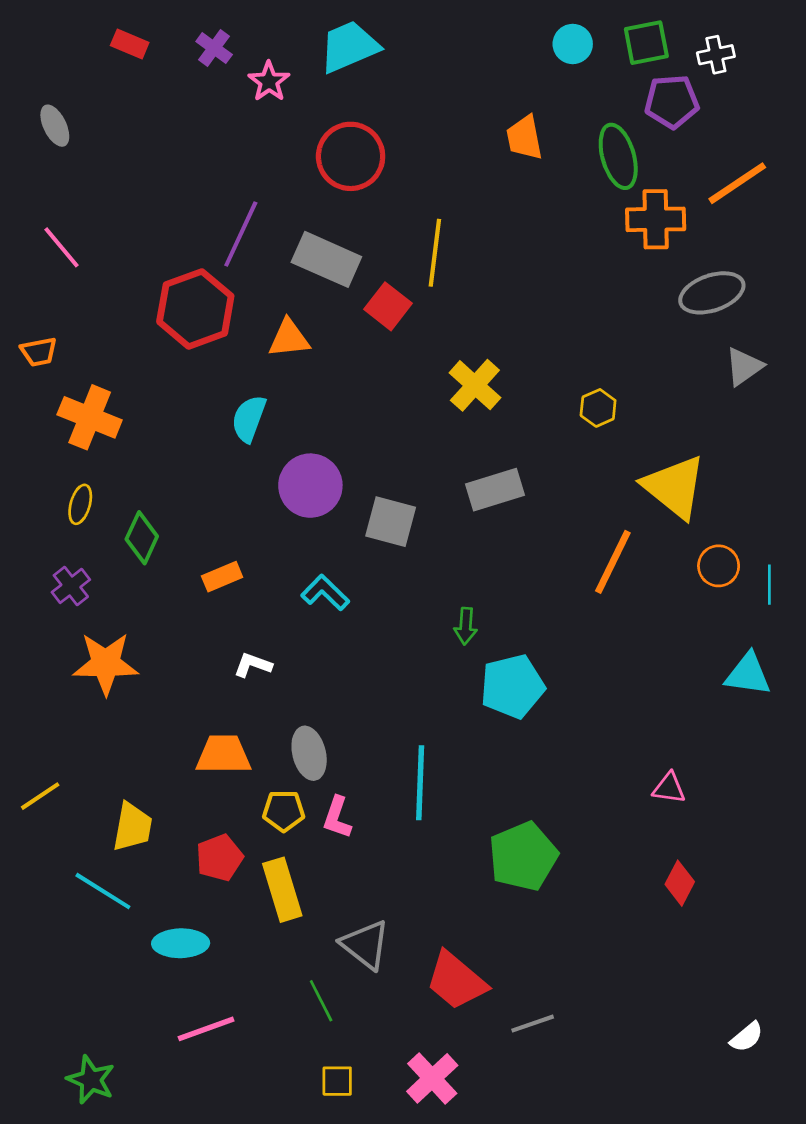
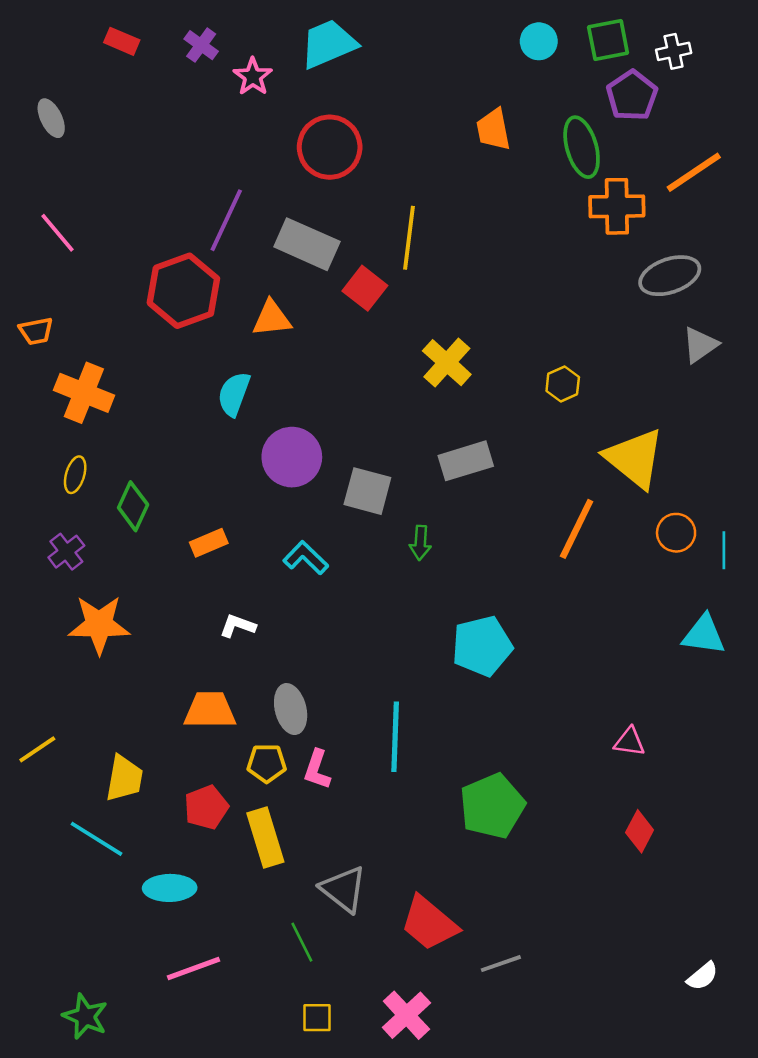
purple pentagon: (672, 102) -> (632, 95), turned -30
green arrow: (466, 626) -> (420, 543), moved

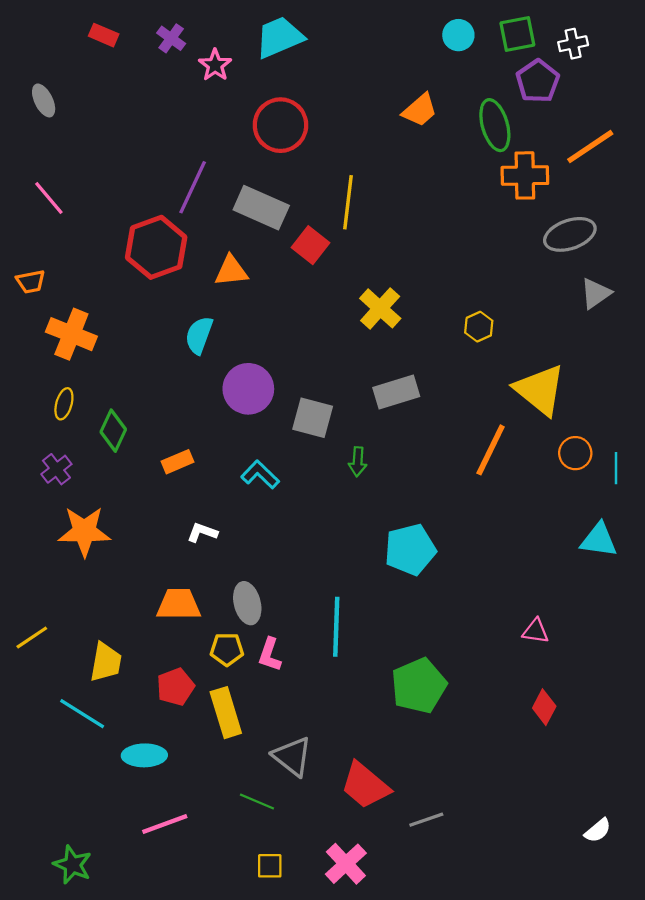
orange trapezoid: (493, 129) -> (420, 110), turned -120
green line: (302, 942) -> (257, 801), turned -40

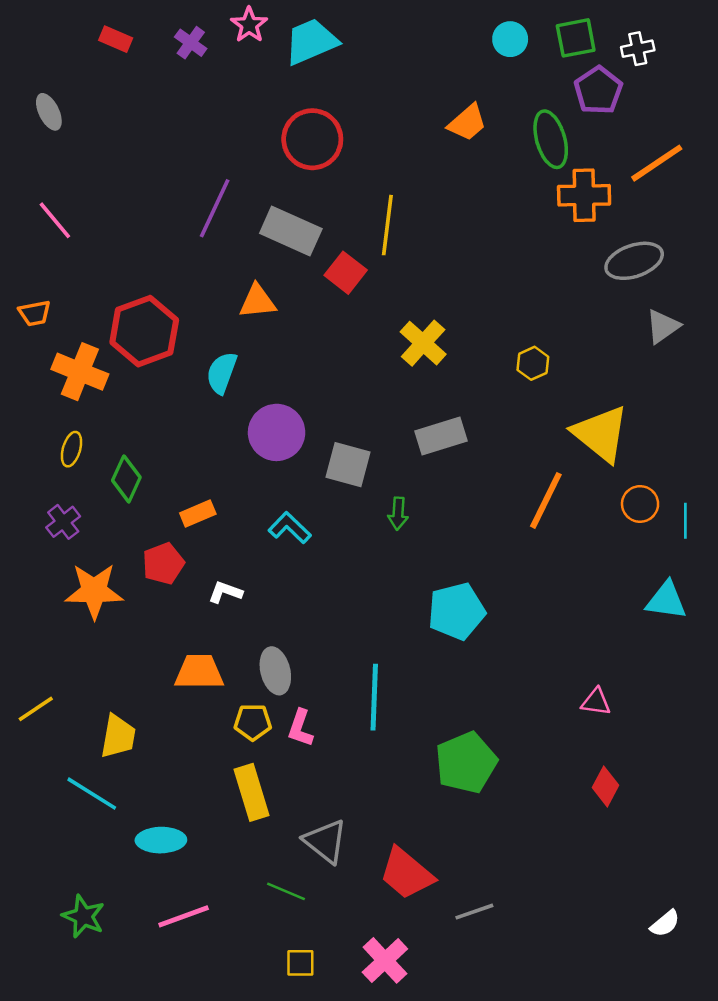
pink star: (215, 65) -> (249, 25), moved
red hexagon: (156, 247) -> (144, 331), moved
red pentagon: (175, 687) -> (163, 564), moved
green star: (73, 865) -> (83, 916), moved

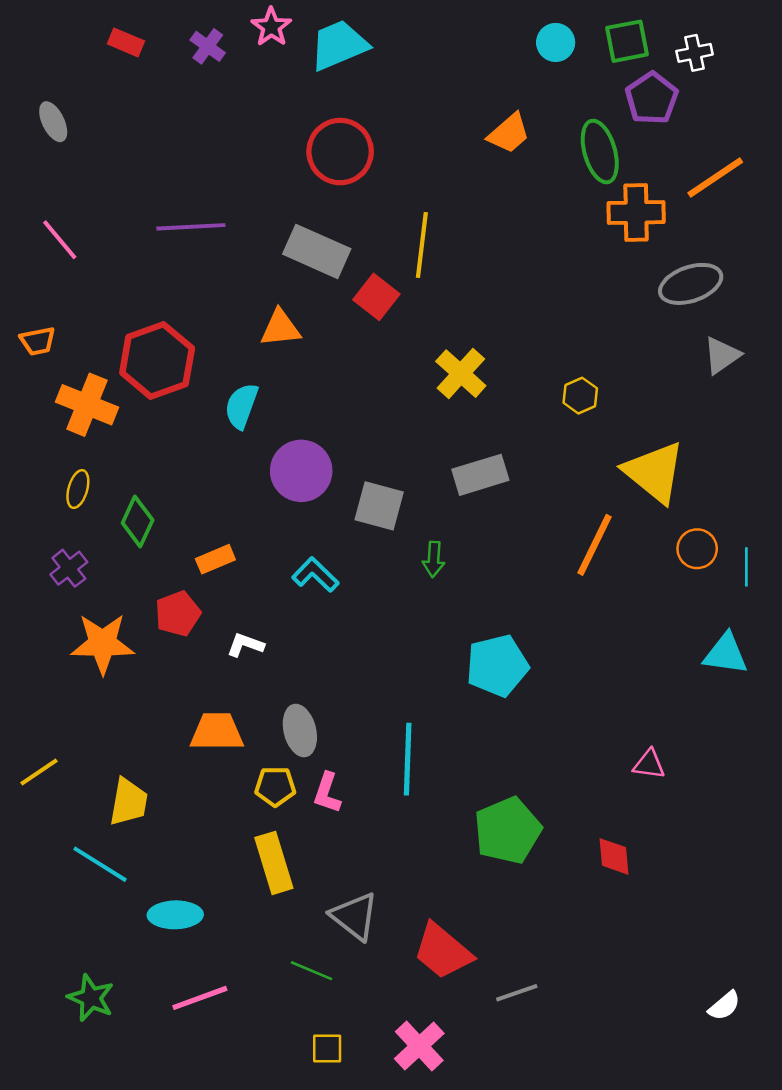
purple line: (215, 208) -> (191, 227), moved, turned 62
red diamond: (605, 786) -> (614, 856), moved, turned -33

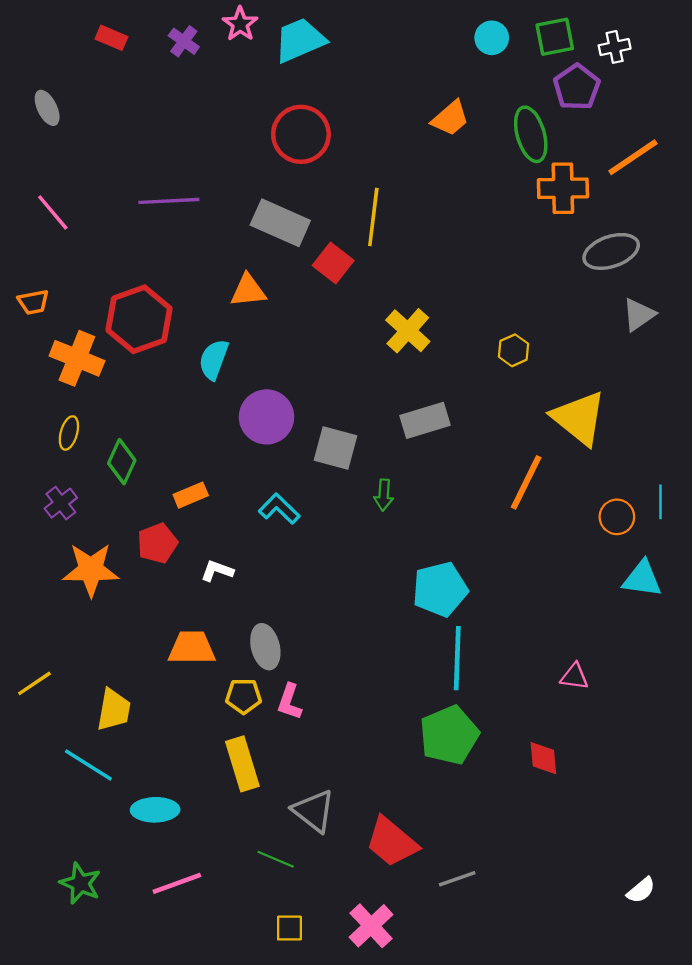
orange circle: (697, 549) -> (617, 517), moved
cyan line: (408, 759) -> (457, 658), moved

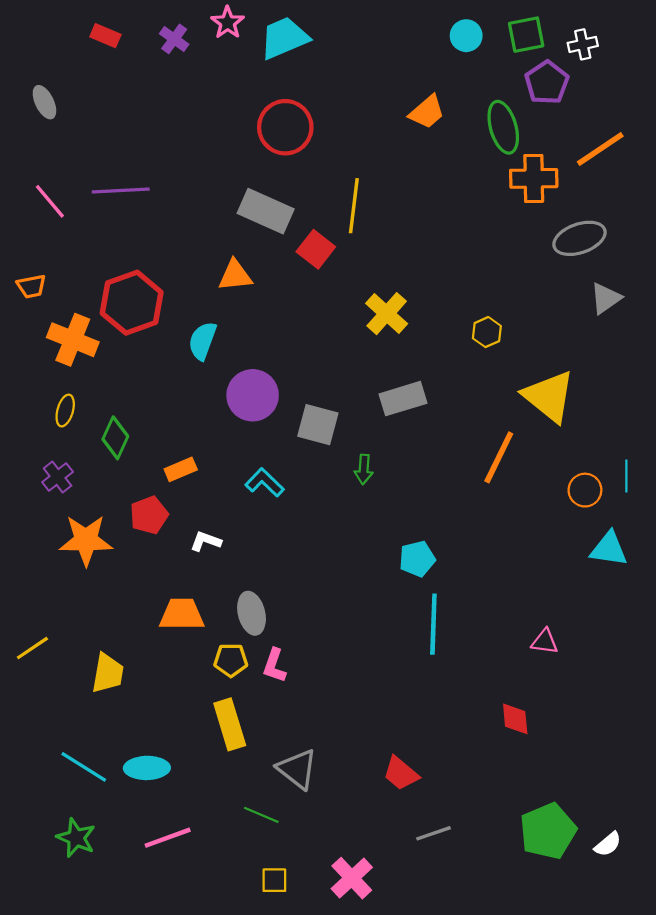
purple line: (169, 201) -> (121, 190), moved
cyan pentagon: (440, 589) -> (417, 559), size x0.7
green pentagon: (449, 735) -> (548, 831), moved
cyan line: (88, 765) -> (84, 767), moved
red trapezoid: (392, 842) -> (401, 773), moved, size x0.7

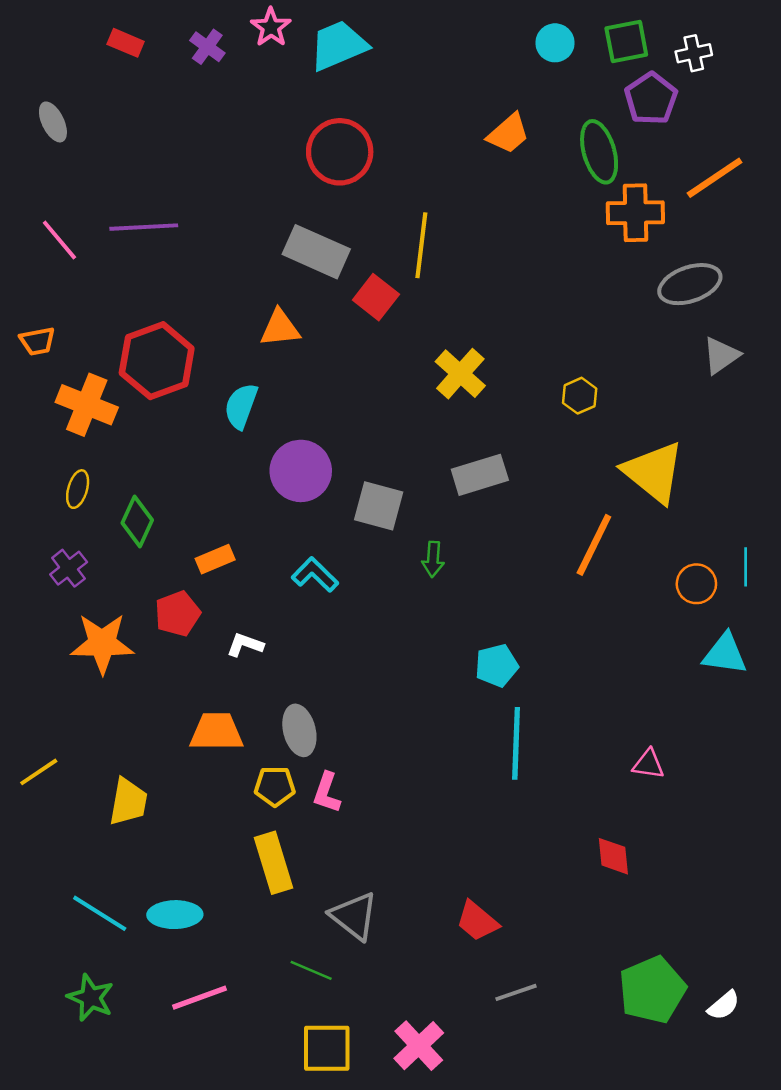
yellow square: (274, 880) -> (327, 1048), size x1.6

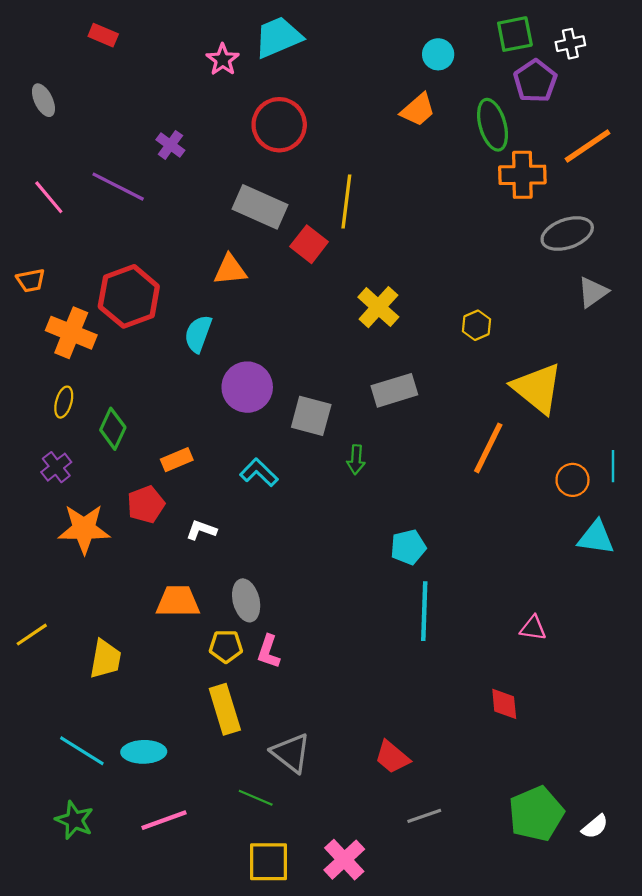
pink star: (271, 27) -> (223, 60), moved
cyan circle: (555, 43) -> (438, 54), moved
purple cross: (207, 47) -> (170, 145), moved
purple line: (144, 227) -> (118, 187), turned 30

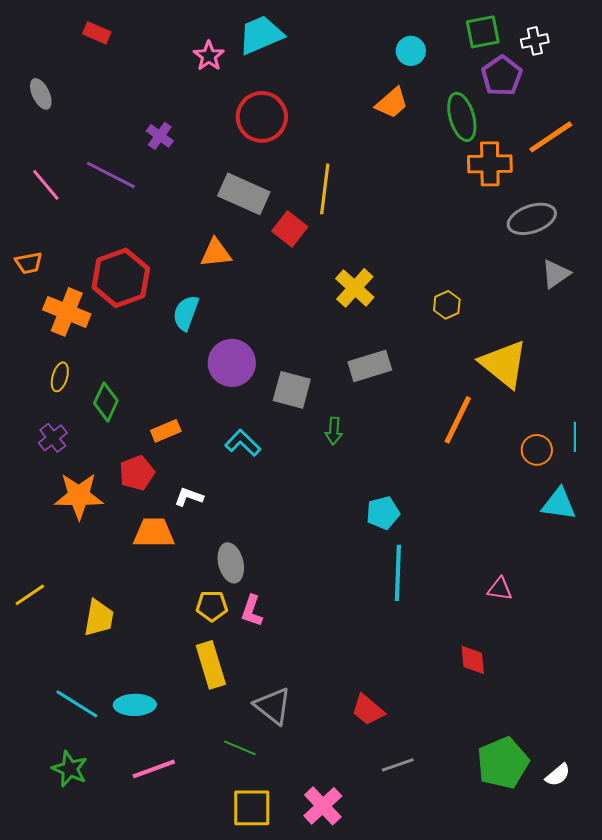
orange trapezoid: (178, 601) -> (154, 533), moved

